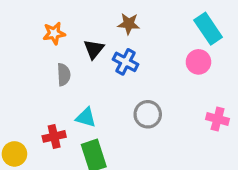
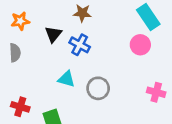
gray semicircle: (64, 75) -> (15, 53), moved
cyan triangle: (86, 117) -> (66, 79), moved
red cross: (54, 136) -> (20, 107), turned 30

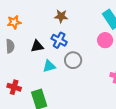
black triangle: (53, 34) -> (37, 46), moved, turned 40
cyan triangle: (66, 79) -> (49, 66), turned -32
gray circle: (98, 88) -> (73, 60), moved

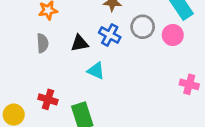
gray circle: (73, 60) -> (143, 27), moved
cyan triangle: (49, 66) -> (96, 71), turned 40

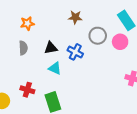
blue cross: (110, 35) -> (75, 52), moved
cyan triangle: (96, 71) -> (55, 68), moved

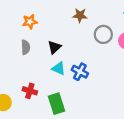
black triangle: (51, 48) -> (54, 47), turned -32
blue cross: (75, 52) -> (80, 72), moved

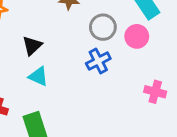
blue cross: (80, 72) -> (98, 61), moved, turned 35

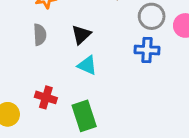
blue cross: (98, 61) -> (147, 50), turned 30

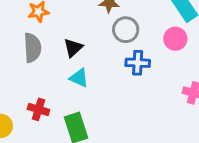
gray circle: (152, 16) -> (126, 30), moved
gray semicircle: (40, 35) -> (32, 48), size x1.4

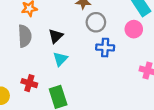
cyan triangle: (79, 78) -> (60, 59), turned 49

